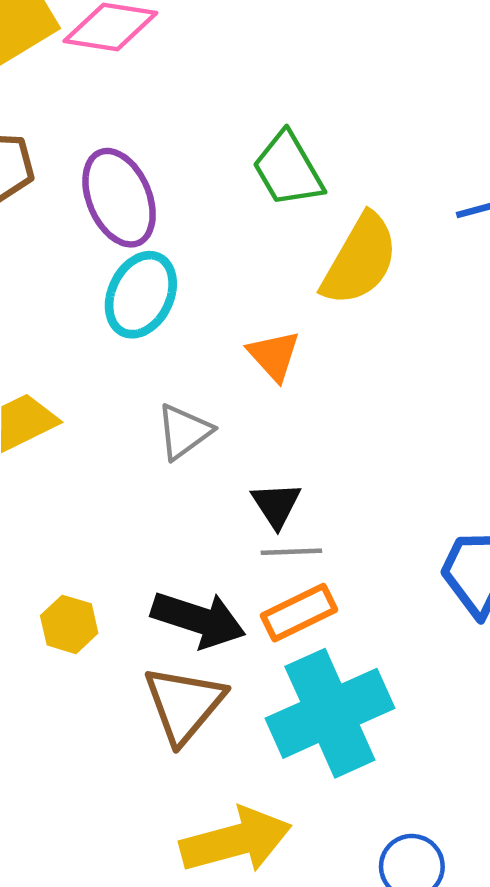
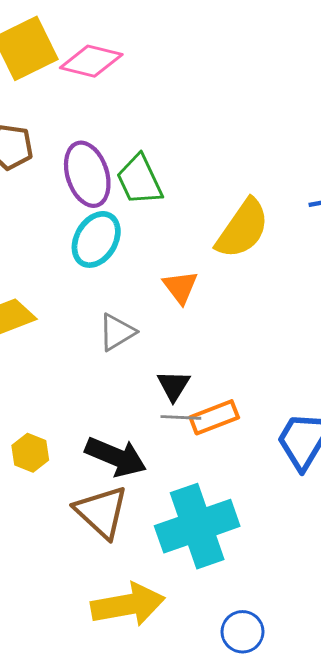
green trapezoid: (288, 169) -> (139, 180), moved
orange rectangle: (299, 613) -> (214, 417), moved
brown triangle: (184, 704) -> (101, 512), turned -32

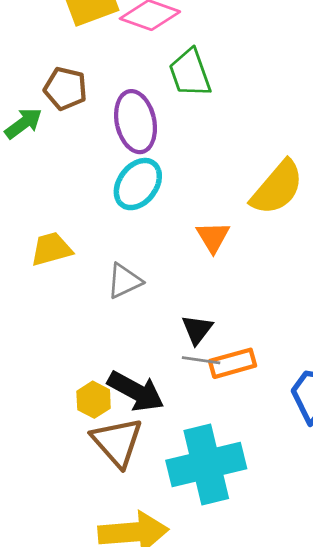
green trapezoid: (139, 180) -> (190, 73), moved
gray triangle: (117, 332) -> (124, 281), moved
yellow hexagon: (30, 453) -> (94, 400), moved

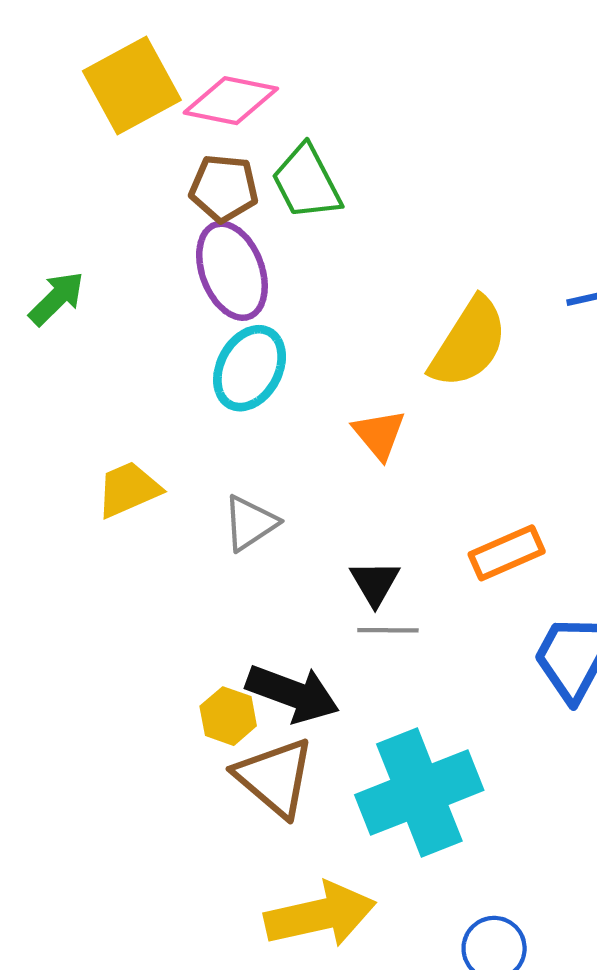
brown pentagon: (65, 89) -> (224, 188), moved
orange rectangle: (233, 363) -> (507, 553), moved

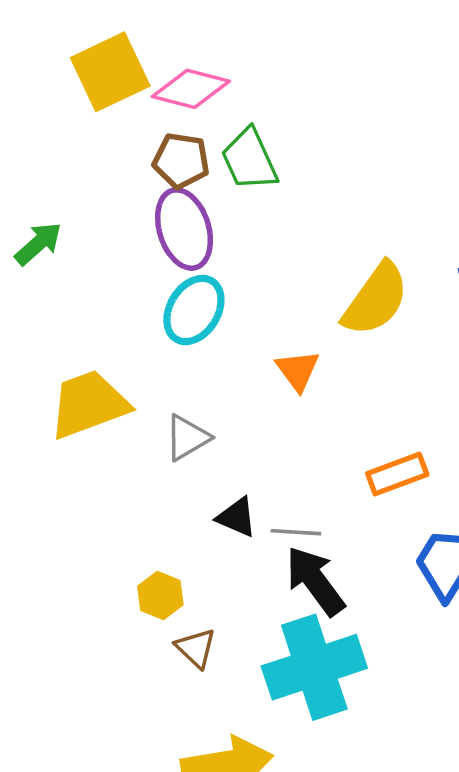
yellow trapezoid: (128, 489) -> (89, 404), size x1.5
black triangle: (375, 583) -> (237, 517), moved, turned -39
black arrow: (293, 694) -> (315, 581), moved, turned -150
brown triangle: (275, 777) -> (196, 648), size x0.6

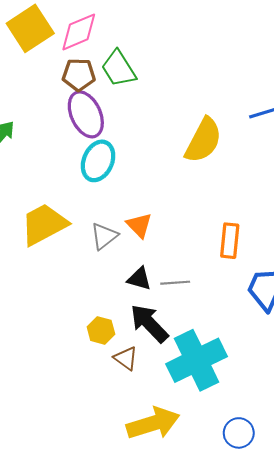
pink diamond: (191, 89) -> (79, 32), turned -30
orange triangle: (298, 370) -> (139, 225), moved
orange rectangle: (397, 474) -> (230, 241), turned -56
black arrow: (315, 581) -> (149, 323), moved

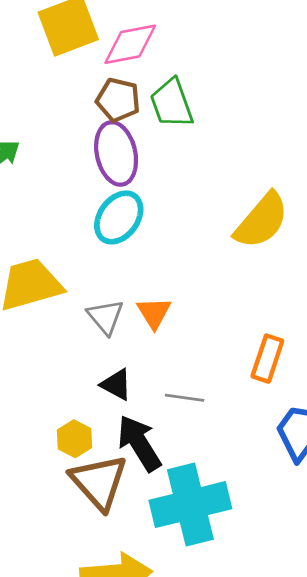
gray triangle: (104, 236) -> (105, 317), turned -44
black triangle: (139, 279) -> (116, 384), moved
brown triangle: (126, 358) -> (99, 482), size x1.8

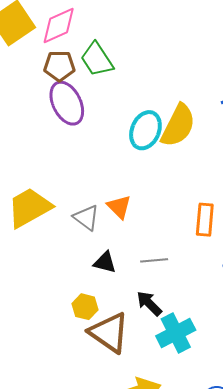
cyan ellipse: (119, 217) -> (145, 130), moved
black arrow: (139, 443) -> (149, 303), moved, size x0.7
cyan cross: (190, 505) -> (176, 333), size x0.7

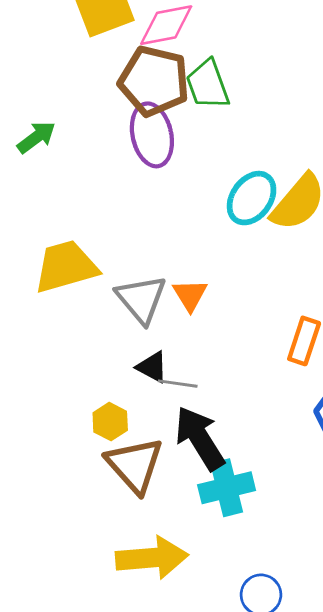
brown pentagon: (59, 66) -> (154, 81), size x1.6
gray triangle: (86, 218) -> (141, 299), size x1.4
gray line: (154, 260) -> (178, 384), moved
black arrow: (149, 303) -> (200, 438), size x1.6

